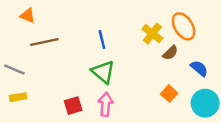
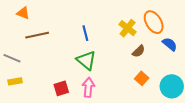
brown semicircle: (170, 53) -> (139, 51), moved
blue semicircle: (199, 68) -> (170, 44), moved

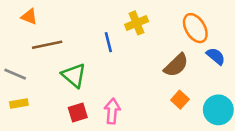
yellow cross: (128, 28) -> (137, 23), moved, turned 30
brown semicircle: (139, 51) -> (176, 65), size x1.5
green triangle: (86, 60) -> (74, 75), moved

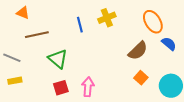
blue line: (108, 42) -> (80, 25), moved

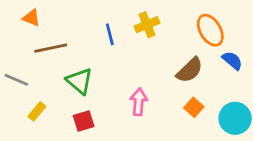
yellow rectangle: (15, 81) -> (37, 111), moved, turned -40
pink arrow: (88, 87) -> (139, 102), moved

